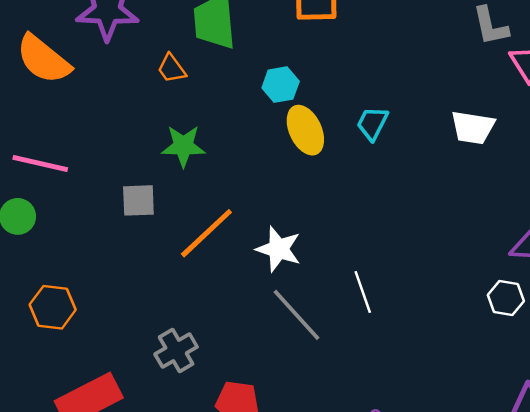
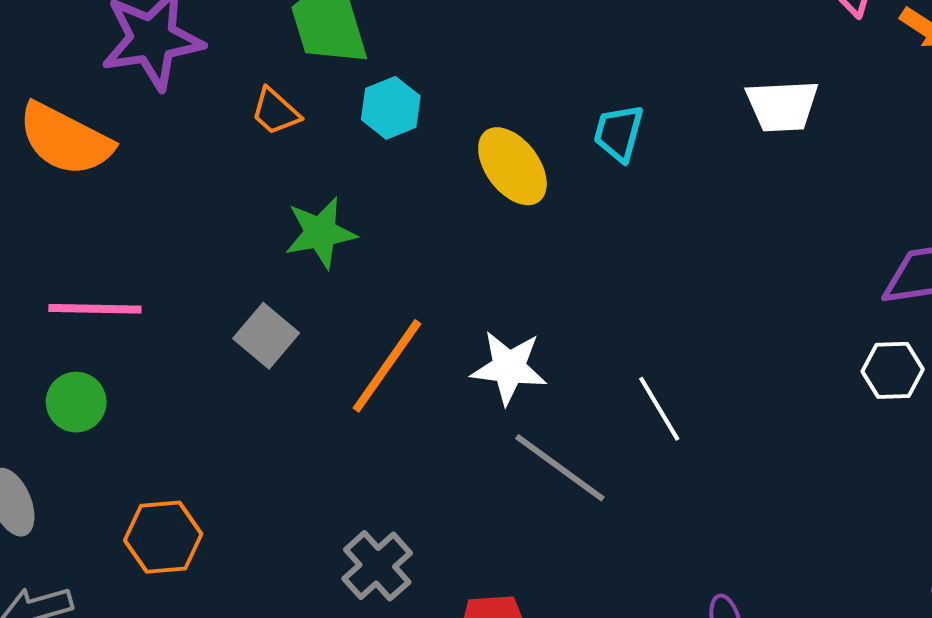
cyan hexagon: (281, 85) -> (391, 108), moved
gray square: (138, 200) -> (266, 336), turned -36

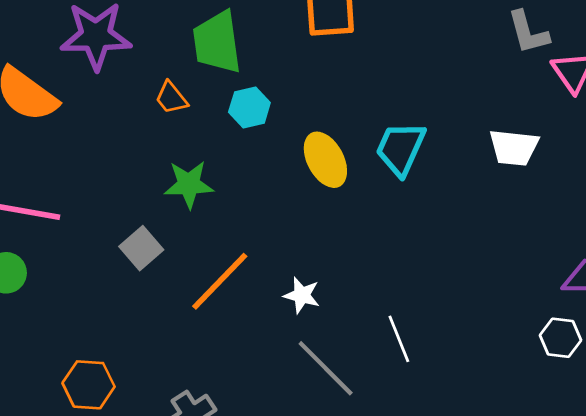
cyan trapezoid: (619, 133) -> (401, 148), size x1.4
white star: (509, 367) -> (302, 295), size x0.7
orange hexagon: (163, 537) -> (89, 385), moved

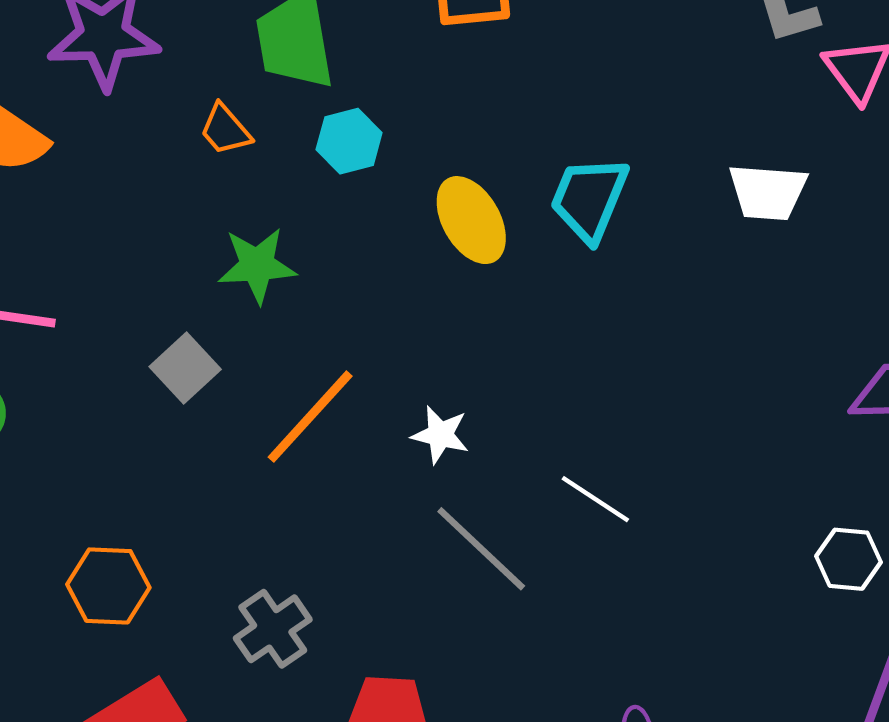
white hexagon: (561, 338) -> (849, 559), moved
white line: (399, 339) -> (595, 499), turned -33

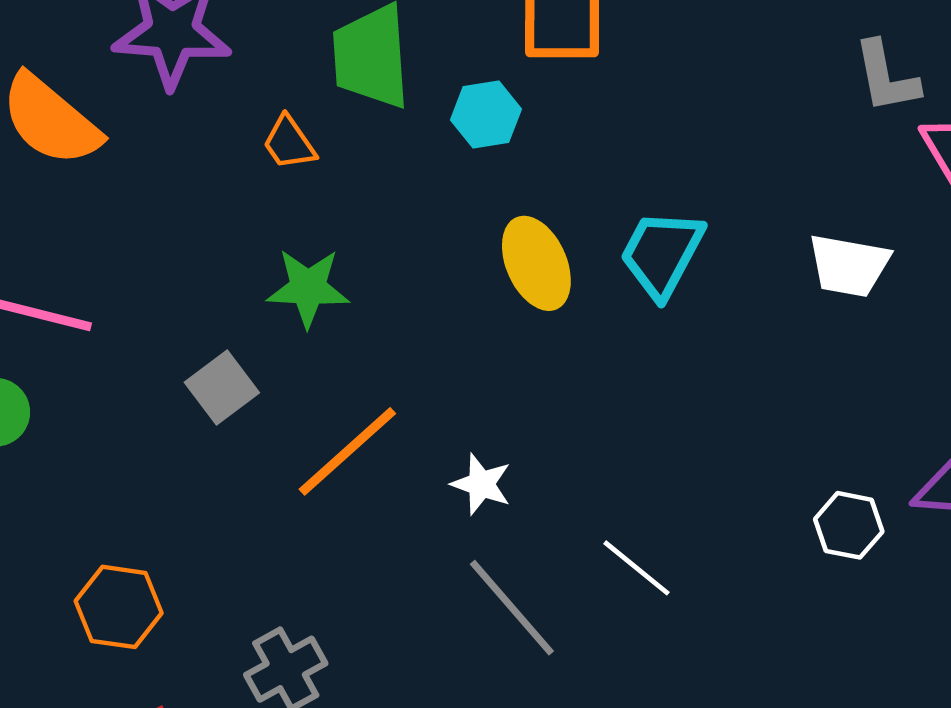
cyan hexagon: (349, 141) -> (486, 114), moved
white hexagon: (849, 559) -> (849, 525), moved

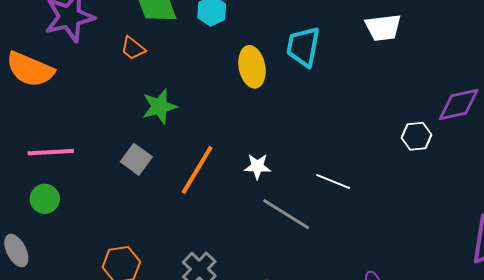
yellow ellipse: (536, 263) -> (252, 67), turned 30

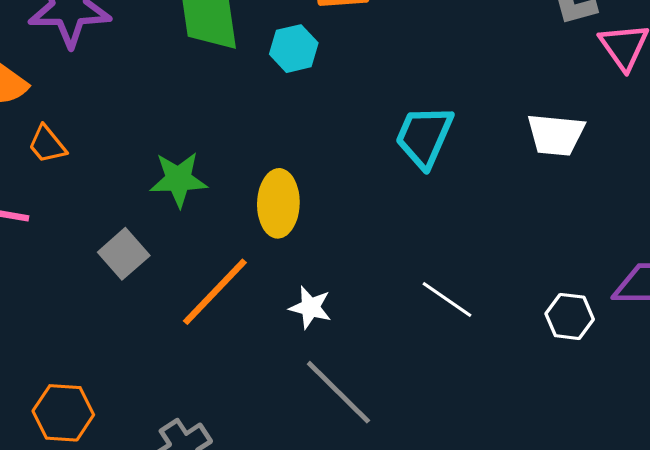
orange trapezoid: (133, 48) -> (47, 144), moved
yellow ellipse: (252, 67) -> (278, 203), moved
white line: (333, 181) -> (447, 299), moved

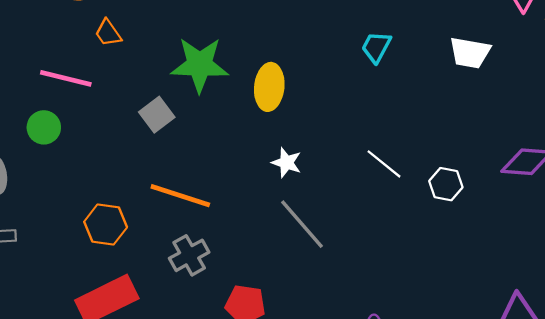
cyan trapezoid: (424, 136) -> (376, 47), size x0.7
green star: (179, 179) -> (200, 65), size x1.4
orange line: (215, 292) -> (180, 196), moved, turned 60
white hexagon: (570, 316) -> (446, 184), moved

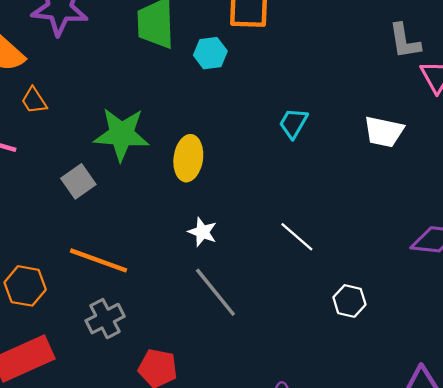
white hexagon: (446, 184) -> (349, 301), moved

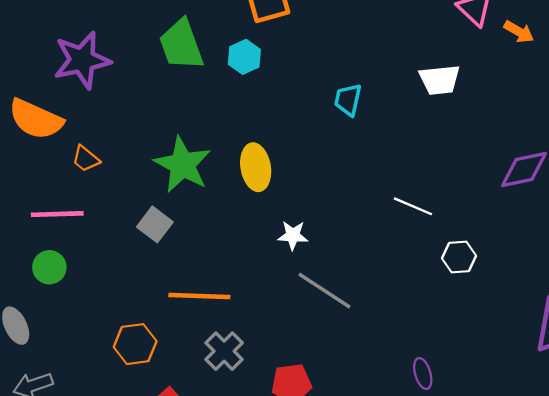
green star: (122, 134) -> (182, 165), turned -30
white line: (297, 237) -> (413, 206), moved

